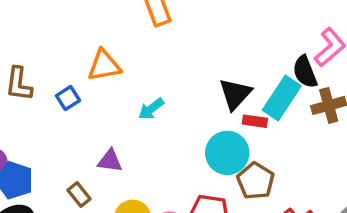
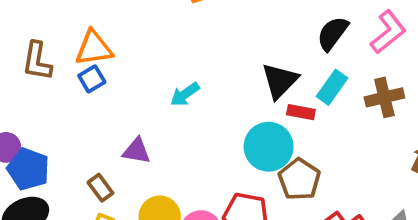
orange triangle: (104, 66) -> (94, 48), moved
black semicircle: (305, 72) -> (333, 33), moved, turned 56
cyan rectangle: (282, 98) -> (332, 87), size x0.7

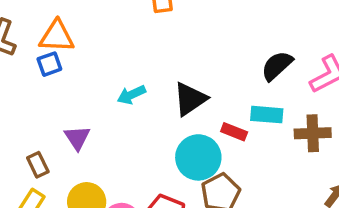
black triangle: (280, 81) -> (190, 99), moved
cyan rectangle: (332, 87) -> (267, 115), turned 48
purple triangle: (137, 151) -> (77, 138), turned 36

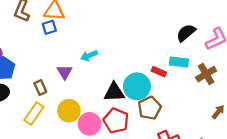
cyan arrow: (131, 95) -> (89, 56), moved
black triangle: (190, 99) -> (114, 92), moved, turned 30
brown cross: (313, 133) -> (206, 74), turned -30

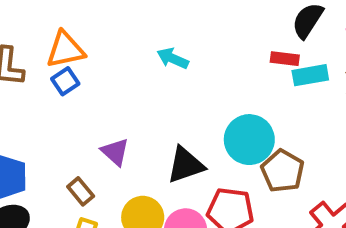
cyan arrow: (89, 56) -> (173, 58), moved, turned 63
red rectangle: (159, 72) -> (285, 59), moved
black triangle: (114, 92) -> (186, 165), moved

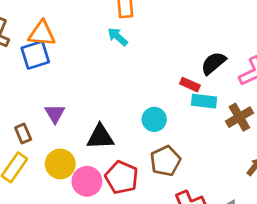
cyan arrow: (173, 58) -> (118, 37), moved
blue square: (65, 81) -> (35, 55), size x1.5
cyan circle: (249, 140) -> (154, 119), moved, size x0.7

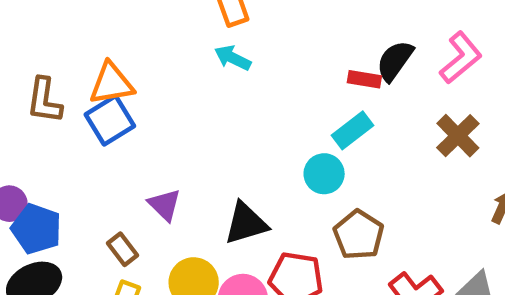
red rectangle: (190, 85) -> (364, 79), moved
cyan rectangle: (204, 101) -> (353, 130), moved, turned -30

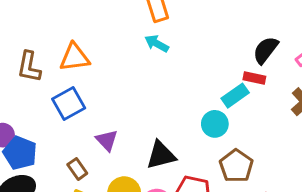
red rectangle: (364, 79) -> (254, 78), moved
blue square: (110, 120) -> (69, 103), moved

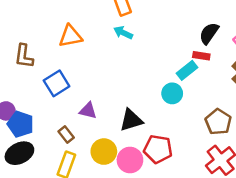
orange triangle: (75, 57) -> (70, 36), moved
purple triangle: (107, 140) -> (88, 111), turned -30
brown pentagon: (236, 166) -> (218, 122), moved

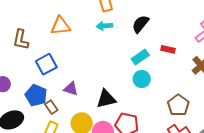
cyan arrow: (123, 33) -> (104, 26), turned -35
black semicircle: (209, 33) -> (140, 24), moved
cyan rectangle: (187, 70) -> (140, 57), moved
blue pentagon: (20, 124) -> (36, 95), moved

